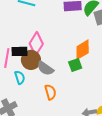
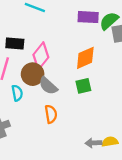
orange diamond: (83, 50) -> (85, 58), moved
black rectangle: (20, 51) -> (15, 44), moved

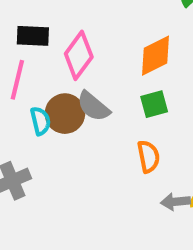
brown circle: (33, 74) -> (65, 114), moved
orange semicircle: (51, 114) -> (148, 156), moved

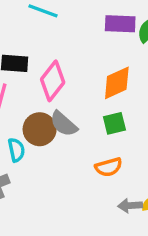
cyan semicircle: (40, 121) -> (16, 150), moved
orange semicircle: (148, 156) -> (109, 167), turned 84

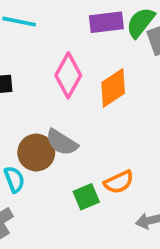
pink diamond: (53, 81) -> (68, 75), moved
green square: (114, 123) -> (86, 197), moved

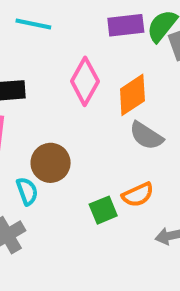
gray semicircle: (62, 142) -> (146, 136), moved

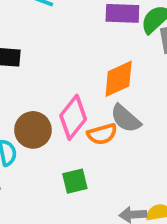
pink diamond: (85, 81) -> (73, 117), moved
orange semicircle: (138, 195) -> (102, 134), moved

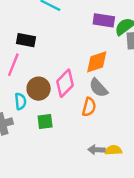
orange semicircle: (102, 134) -> (89, 107), moved, turned -66
green square: (75, 181) -> (45, 121), moved

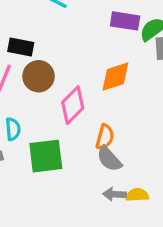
gray semicircle: (98, 88) -> (109, 159), moved
brown circle: (39, 89) -> (39, 76), moved
green square: (45, 121) -> (46, 156), size x1.6

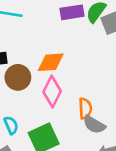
orange diamond: (115, 77) -> (51, 62), moved, turned 32

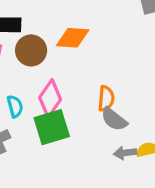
pink diamond: (52, 92) -> (50, 98), moved

